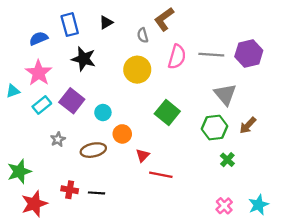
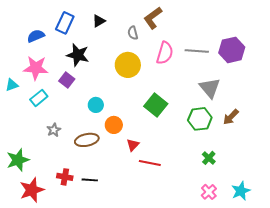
blue rectangle: (70, 25) -> (65, 23), turned 40
pink star: (39, 73) -> (36, 68), turned -30
purple square: (72, 101) -> (67, 80), moved, size x0.7
green cross: (227, 160) -> (209, 158), moved

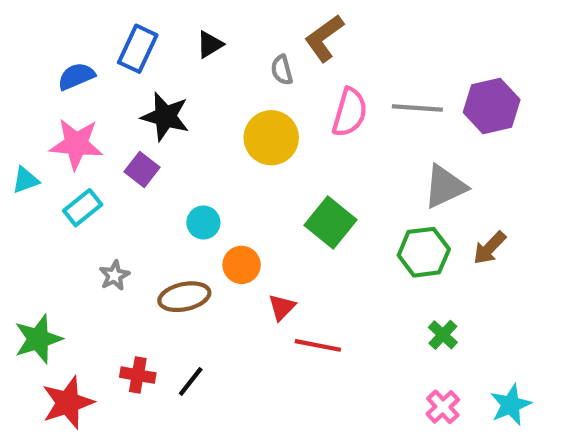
gray triangle: (210, 88) -> (445, 186), turned 45
black line: (90, 180) -> (191, 381), turned -56

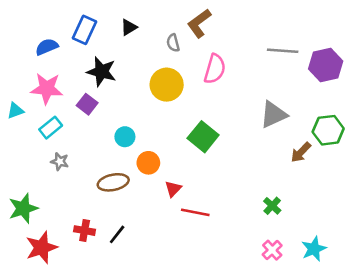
purple hexagon: (492, 106) -> (326, 65), moved
gray line: (417, 108) -> (283, 51), moved
green hexagon: (424, 252) -> (328, 130), moved
gray star: (114, 275) -> (60, 161), moved, turned -30

